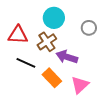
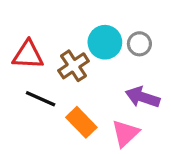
cyan circle: (54, 18) -> (105, 42), moved
purple arrow: (67, 57) -> (143, 97), moved

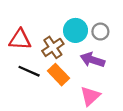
purple arrow: (143, 97) -> (92, 60), moved
orange rectangle: (81, 122) -> (59, 75), moved

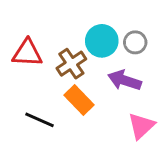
black line: (29, 71) -> (39, 120), moved
pink triangle: (90, 96) -> (141, 126), moved

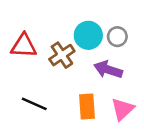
orange rectangle: (79, 100) -> (87, 106), moved, turned 40

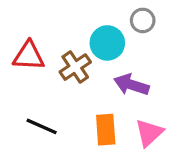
gray circle: (117, 37) -> (143, 20), moved

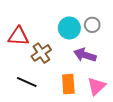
gray circle: (143, 20) -> (92, 25), moved
brown cross: (75, 67) -> (41, 53), moved

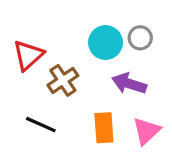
red triangle: (18, 36) -> (28, 55), turned -45

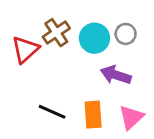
brown cross: (63, 80) -> (56, 33), moved
black line: (41, 125) -> (52, 112), moved

